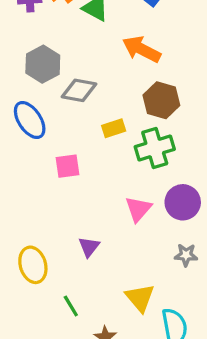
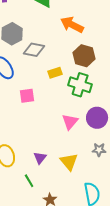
green cross: (155, 148) -> (80, 85), turned 35
purple triangle: (89, 247) -> (40, 158), moved
yellow triangle: (140, 298) -> (69, 162), moved

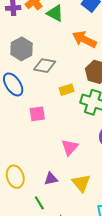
pink triangle: (70, 122) -> (70, 147), moved
purple triangle: (40, 158) -> (51, 179), turned 40

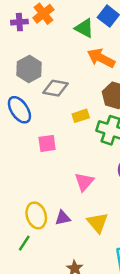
green triangle: (55, 13) -> (84, 28), moved
yellow ellipse: (15, 177) -> (36, 215), moved
green line: (39, 203) -> (24, 243), moved, turned 64

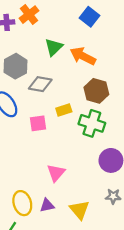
green triangle: (84, 28) -> (54, 47), moved, turned 48
pink square: (47, 143) -> (38, 123), moved
pink triangle: (84, 182) -> (56, 173), moved

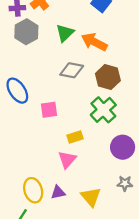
gray hexagon: (16, 66) -> (26, 32), moved
gray diamond: (40, 84) -> (72, 70), moved
yellow rectangle: (64, 110) -> (75, 137), moved
green cross: (92, 123) -> (103, 110), turned 30

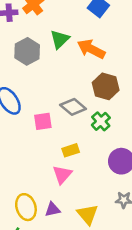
gray hexagon: (26, 32) -> (27, 51), moved
gray diamond: (72, 70) -> (73, 107), moved, turned 30
green cross: (103, 110) -> (101, 121), size x0.7

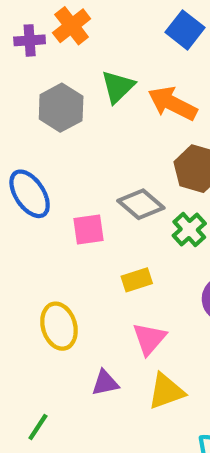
pink triangle: (62, 174) -> (149, 339), moved
yellow ellipse: (26, 207) -> (59, 326), moved
yellow triangle: (88, 214) -> (166, 391), turned 50

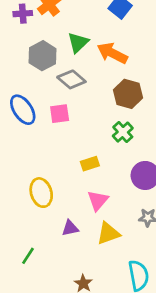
gray diamond: (141, 204) -> (71, 79), moved
pink square: (88, 230) -> (60, 114), moved

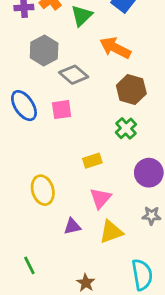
green triangle: (78, 43) -> (82, 16), moved
green line: (28, 256) -> (29, 265), moved, turned -60

